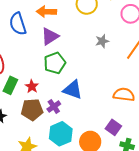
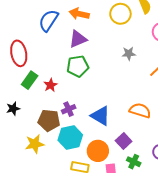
blue semicircle: (18, 24) -> (49, 20), turned 40
blue triangle: (73, 90) -> (101, 116), moved
brown pentagon: (32, 110) -> (49, 120), moved

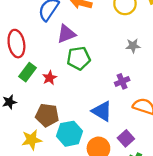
purple triangle: (78, 39) -> (66, 34), moved
purple cross: (69, 109) -> (122, 81), moved

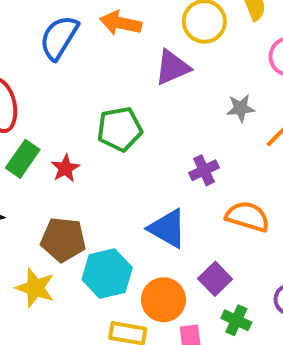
purple triangle: (66, 34) -> (172, 67), moved
gray star: (133, 46) -> (241, 108), moved
yellow star: (32, 140) -> (35, 288), turned 30

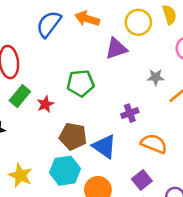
brown pentagon: (63, 240) -> (73, 136), moved
purple square: (215, 279) -> (142, 180), moved

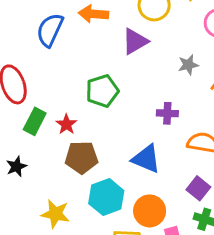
purple cross: (130, 113) -> (167, 113), turned 35
brown pentagon: (73, 136) -> (82, 157), moved

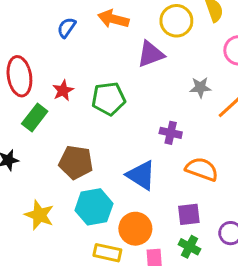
blue semicircle: (50, 30) -> (66, 28), size x0.6
red star: (66, 124) -> (63, 90), moved
purple square: (198, 188) -> (189, 214), turned 35

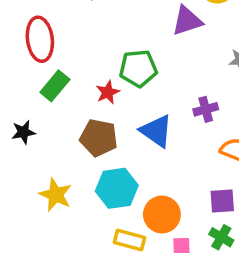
red star: (63, 90) -> (108, 92), moved
purple cross: (171, 133) -> (206, 109), turned -30
blue triangle: (141, 175) -> (156, 131), moved

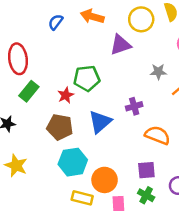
blue triangle: (156, 131) -> (100, 122), turned 45
yellow star: (56, 195) -> (16, 166), moved

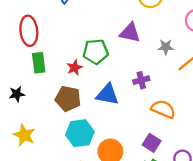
purple triangle: (120, 45) -> (130, 33), moved, turned 30
green rectangle: (29, 91) -> (39, 63), turned -48
blue triangle: (100, 122) -> (107, 94), turned 50
purple square: (146, 170) -> (152, 143), turned 36

